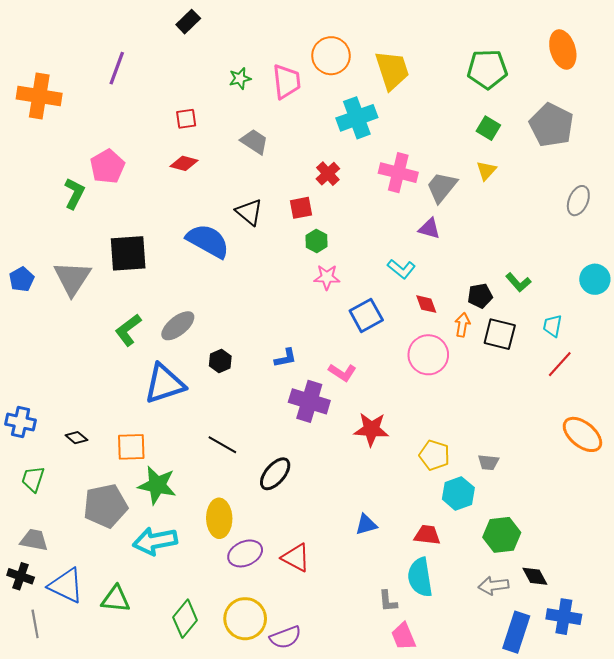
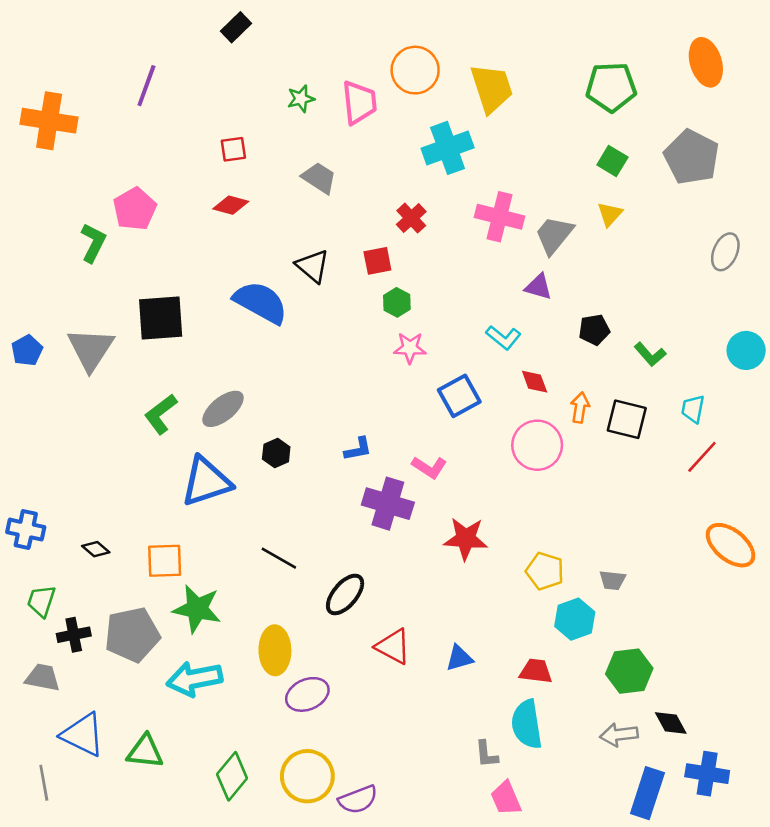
black pentagon: (480, 296) -> (594, 330), moved
red triangle: (296, 558) -> (393, 646), moved
black cross: (21, 576) -> (74, 635), moved, turned -30

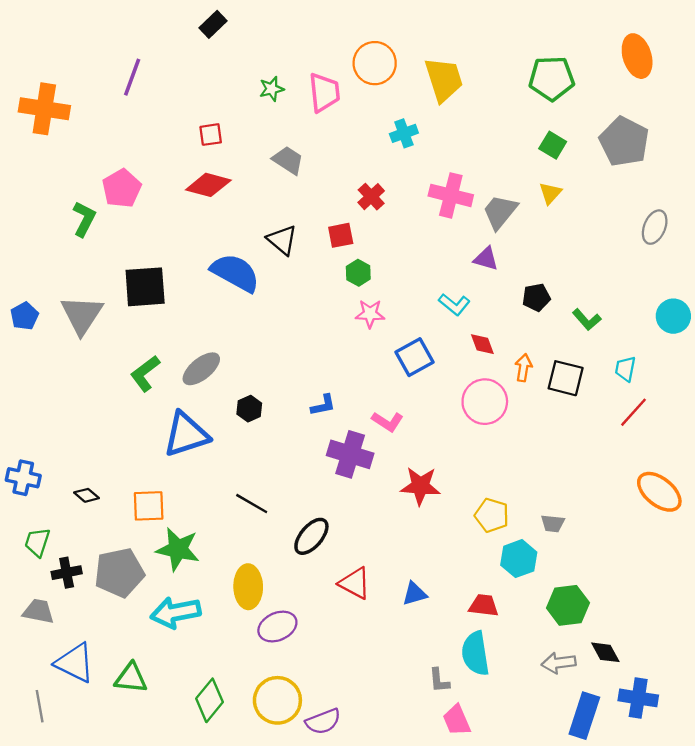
cyan cross: (448, 148) -> (404, 133), size x0.6
red diamond: (231, 205) -> (208, 185), size x1.4

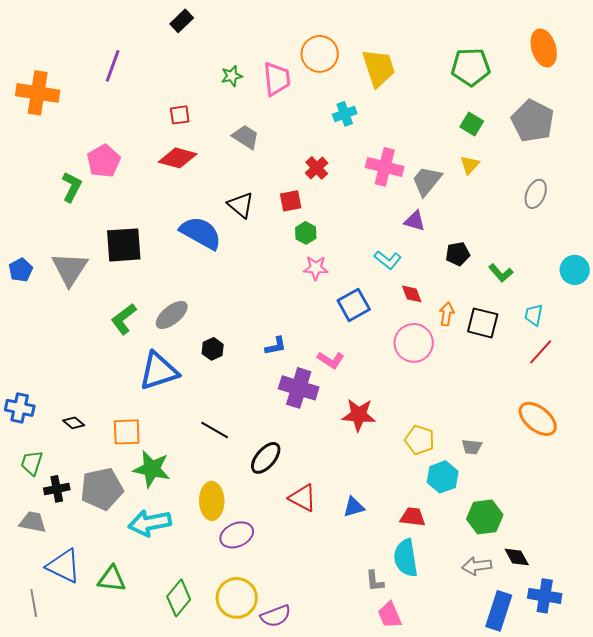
gray ellipse: (655, 227) -> (536, 194), moved
orange ellipse: (659, 492) -> (538, 419), moved

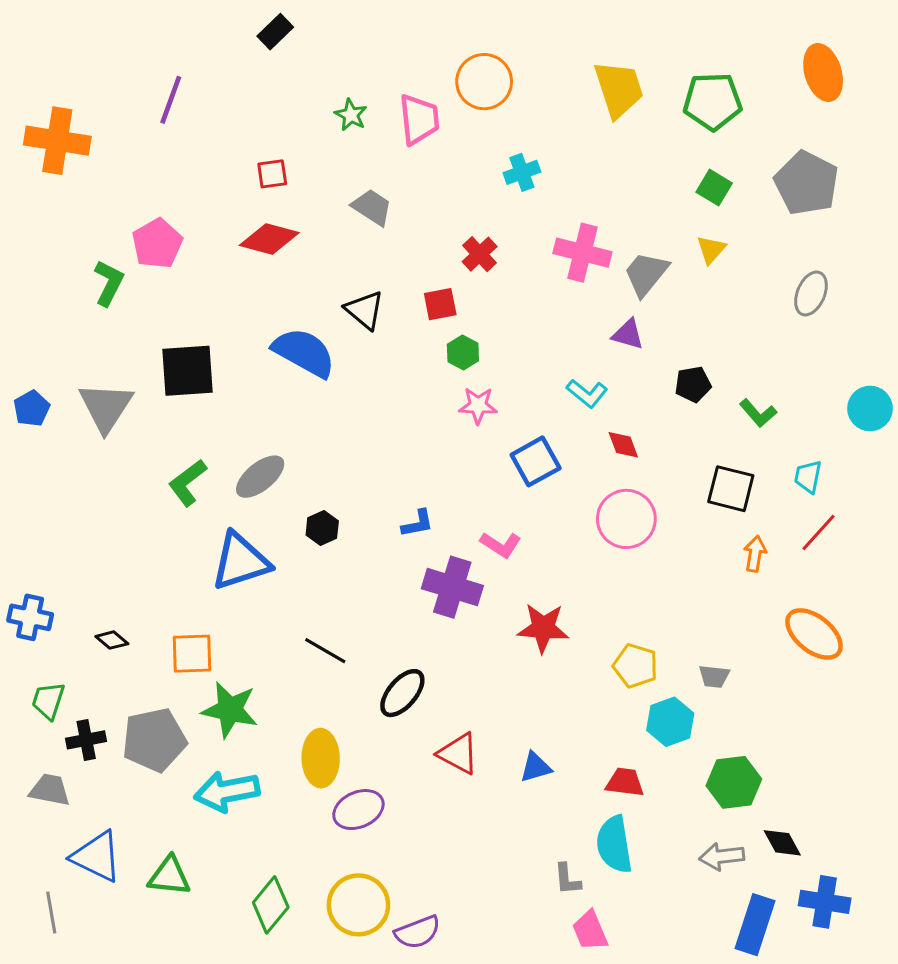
yellow trapezoid: (379, 68) -> (619, 89), moved
green star: (232, 76) -> (351, 115), turned -30
orange arrow: (447, 314) -> (755, 554), moved

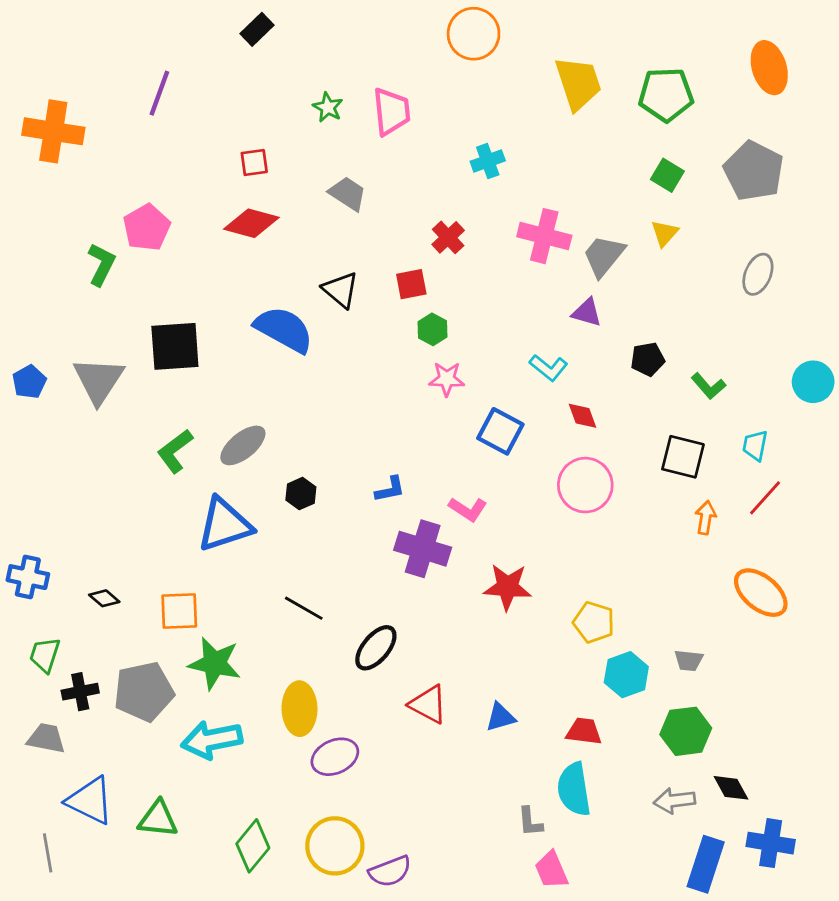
orange circle: (484, 82) -> (474, 34), moved
blue square: (536, 461) -> (500, 431), turned -33
gray trapezoid: (714, 676) -> (689, 661), moved

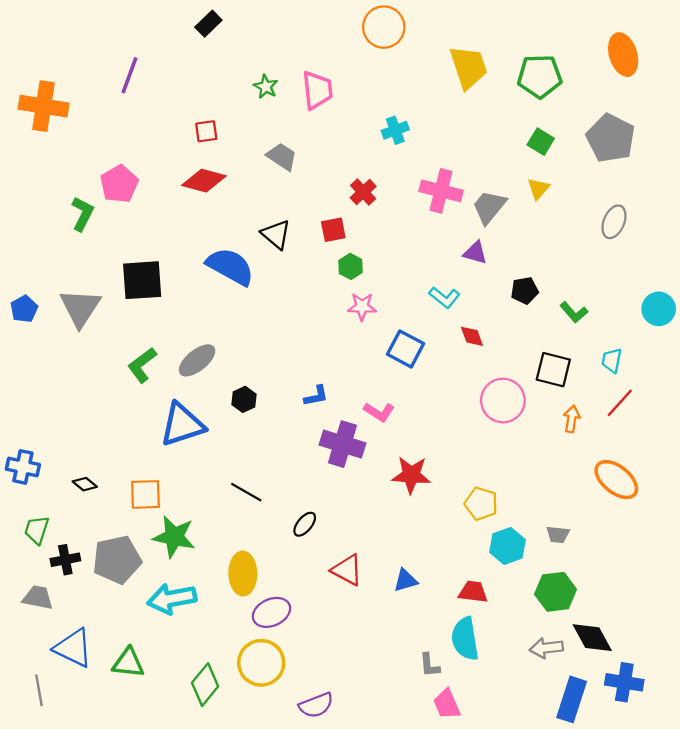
pink circle: (585, 485) -> (503, 401), moved
black ellipse: (376, 648) -> (305, 524), size x0.7
black diamond: (731, 788) -> (592, 638), size x1.4
yellow circle: (335, 846) -> (261, 663), moved

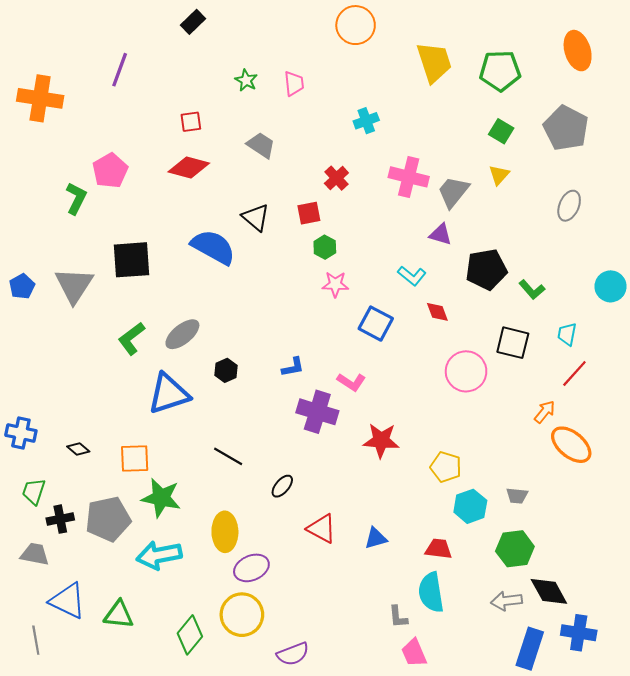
pink trapezoid: (317, 90) -> (294, 84), size x0.7
black pentagon: (525, 291) -> (486, 269), size x1.6
orange arrow: (572, 419) -> (545, 412), moved, turned 30

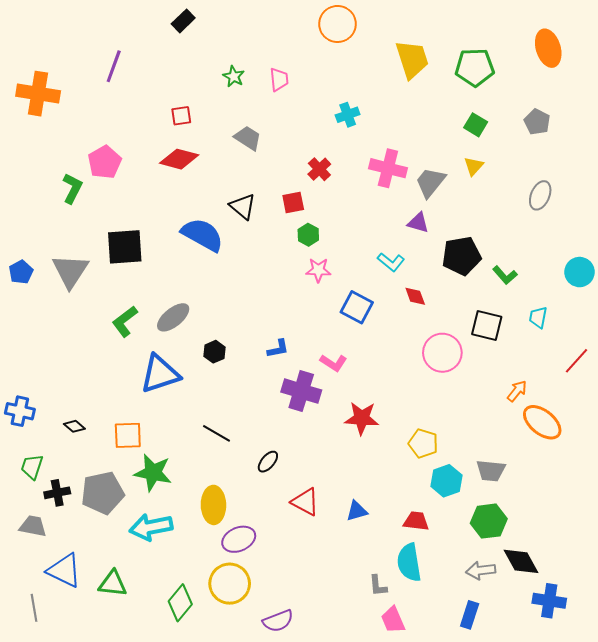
gray pentagon: (566, 128) -> (537, 122), size x0.6
red line: (574, 374) -> (576, 361), moved
gray trapezoid: (517, 496) -> (491, 471), size x1.4
blue rectangle: (530, 649) -> (470, 615), moved, size x0.7

